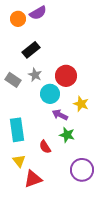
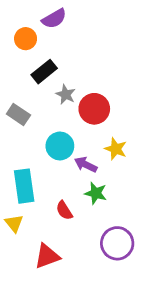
orange circle: (18, 19) -> (26, 39), moved
gray star: (35, 75) -> (66, 94), moved
cyan circle: (50, 94) -> (60, 146), moved
yellow triangle: (19, 161) -> (14, 223), moved

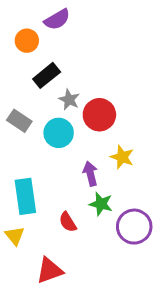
cyan circle: (60, 146) -> (59, 133), moved
purple arrow: (86, 165) -> (90, 174), turned 50
purple circle: (117, 243) -> (134, 227), moved

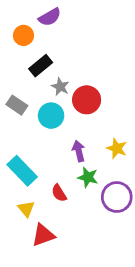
yellow star: (122, 157) -> (117, 148), moved
cyan rectangle: (25, 196) -> (22, 171), turned -36
yellow triangle: (15, 236) -> (26, 209), moved

